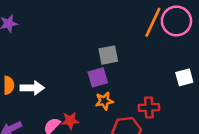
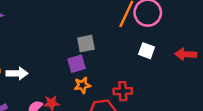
white square: (184, 77) -> (147, 51), moved, turned 35

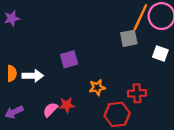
gray square: (86, 44) -> (129, 38), moved
purple square: (76, 64) -> (69, 59), moved

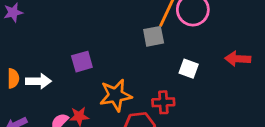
white square: (160, 53) -> (189, 69), moved
orange star: (97, 87) -> (116, 95), size x1.6

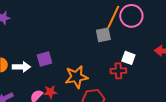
purple square: (82, 62) -> (44, 59), moved
red cross: (163, 102) -> (118, 71), moved

